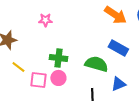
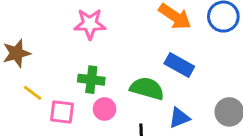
pink star: (45, 20) -> (90, 24), moved, size x1.5
pink circle: (58, 78) -> (104, 109), moved

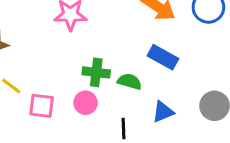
green cross: (91, 80) -> (96, 72), moved
green semicircle: (147, 88) -> (130, 81), size x0.7

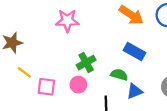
green cross: (96, 72) -> (86, 63), turned -36
green semicircle: (130, 81) -> (119, 75), moved

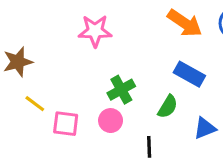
green semicircle: (119, 75) -> (168, 107), turned 105
blue triangle: (135, 91) -> (205, 128), moved

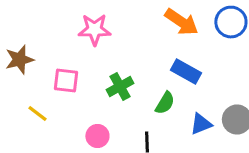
yellow line: (35, 104) -> (37, 114), moved
pink circle: (111, 121) -> (97, 136), moved
pink square: (66, 124) -> (66, 81), moved

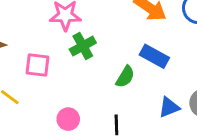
green cross: (120, 87) -> (83, 46), moved
green semicircle: (165, 103) -> (125, 77), moved

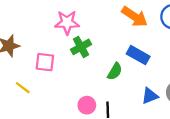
pink circle: (68, 119) -> (87, 105), moved

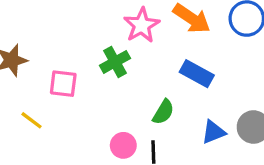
pink star: (67, 22) -> (142, 25), moved, turned -30
green semicircle: (115, 71) -> (163, 112), moved

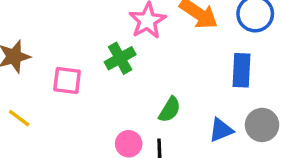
blue rectangle: (197, 74) -> (242, 70), moved, turned 64
yellow line: (32, 120) -> (19, 118), moved

